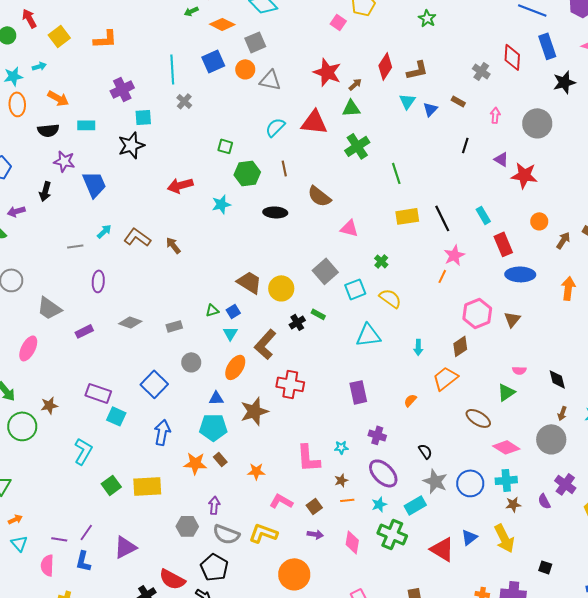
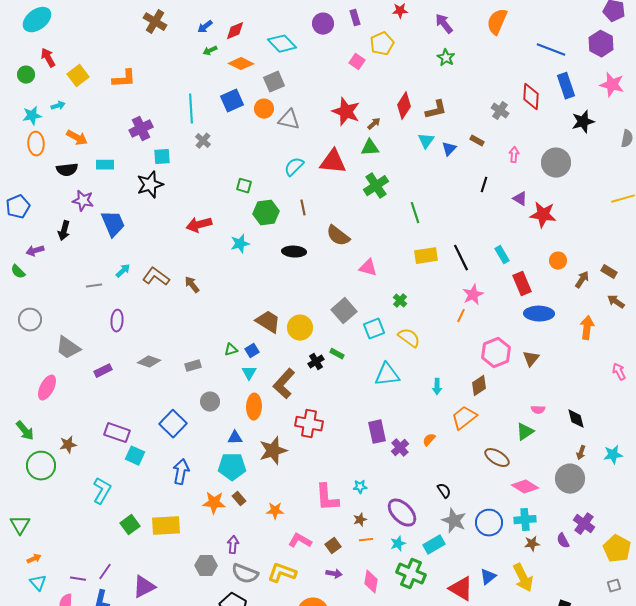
orange ellipse: (235, 367) -> (254, 407), turned -30
purple cross: (377, 435) -> (400, 448), moved, turned 30

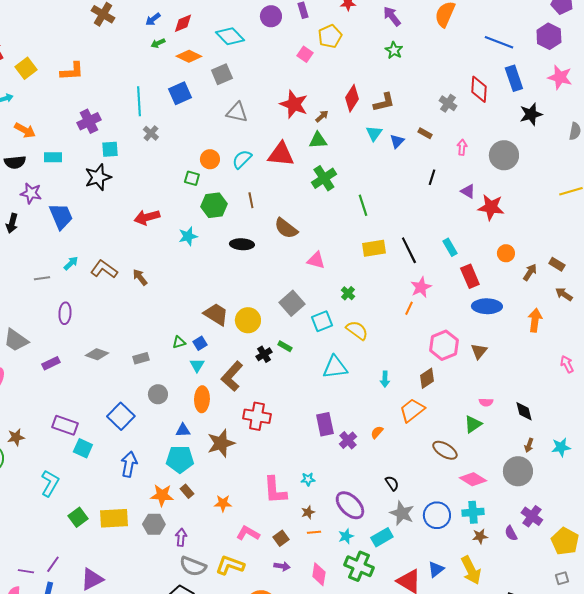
orange circle: (264, 109) -> (210, 159), moved
gray hexagon: (206, 566) -> (154, 524), moved

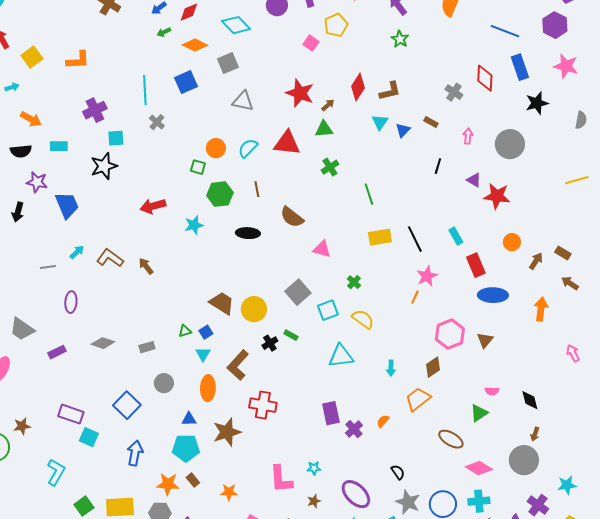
green cross: (324, 178) -> (330, 167), size x0.7
cyan star: (561, 447) -> (567, 485), moved

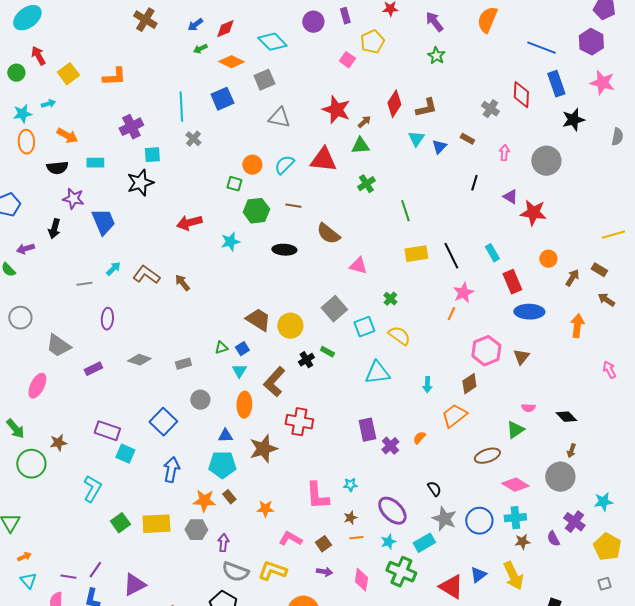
yellow line: (577, 180) -> (613, 235), moved
brown line: (257, 189) -> (293, 206), turned -70
black diamond: (530, 400) -> (566, 417), turned -30
brown ellipse: (451, 439) -> (487, 456), turned -50

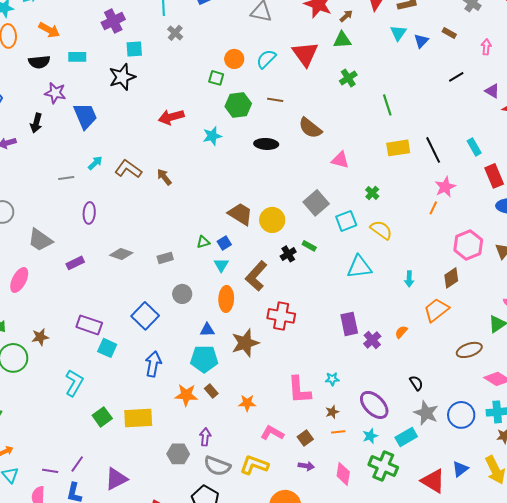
red triangle: (323, 160) -> (305, 54), turned 48
black line: (474, 183) -> (456, 77), turned 42
gray hexagon: (196, 530) -> (178, 454), moved

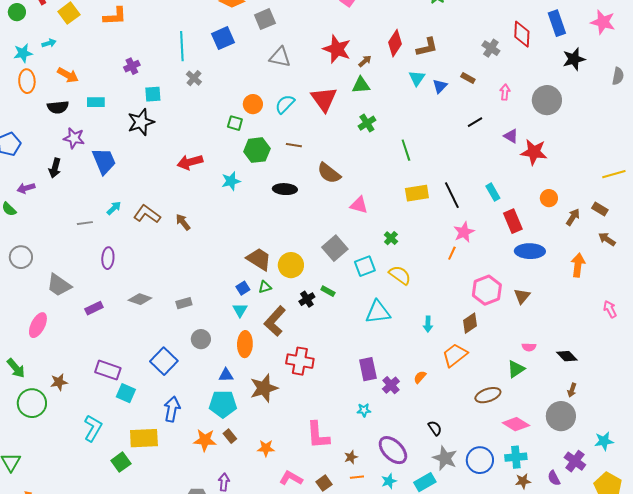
purple cross: (113, 21) -> (132, 66), size x0.7
green triangle: (203, 242) -> (265, 287), moved
cyan star: (332, 379) -> (364, 410), moved
yellow rectangle: (138, 418) -> (144, 438), moved

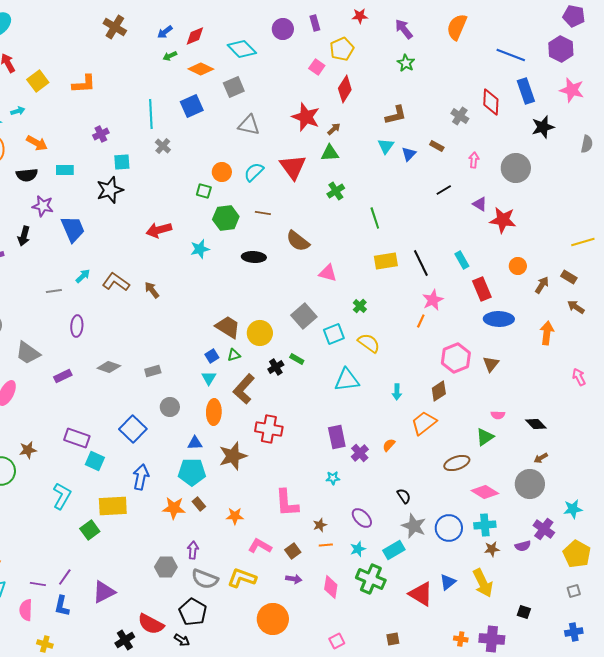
red diamond: (395, 43) -> (345, 89), moved
brown arrow: (572, 390) -> (541, 458), turned 40
purple ellipse: (393, 450) -> (362, 518), size x0.7
purple semicircle: (554, 478) -> (523, 546), turned -77

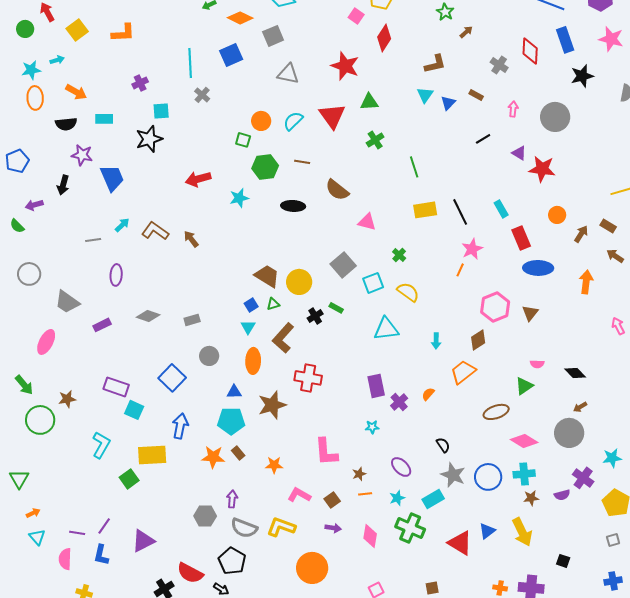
brown arrow: (334, 129) -> (466, 32), moved

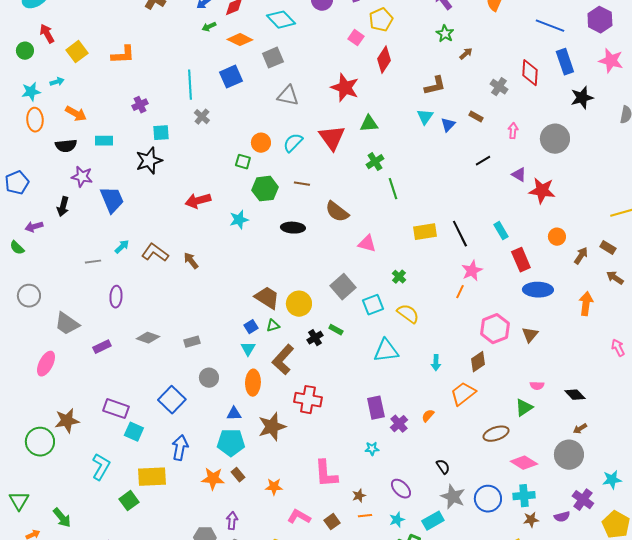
green line: (414, 167) -> (393, 189), moved
green arrow: (24, 385) -> (62, 518), moved
brown star: (67, 399) -> (67, 421), size x1.4

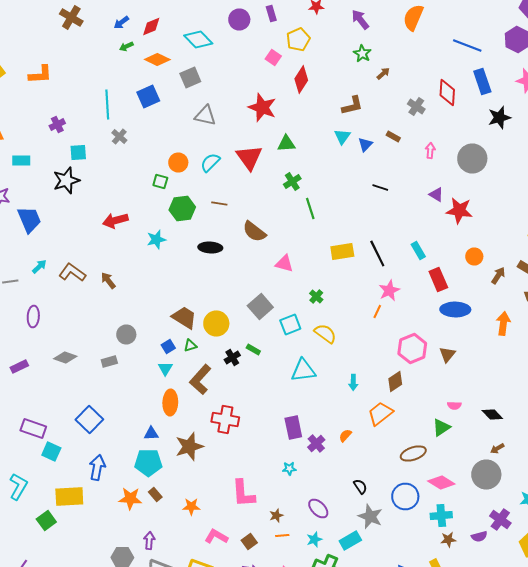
black line: (483, 161) -> (380, 188), moved, turned 49
gray circle: (209, 378) -> (126, 334), moved
blue circle: (488, 499) -> (405, 496), moved

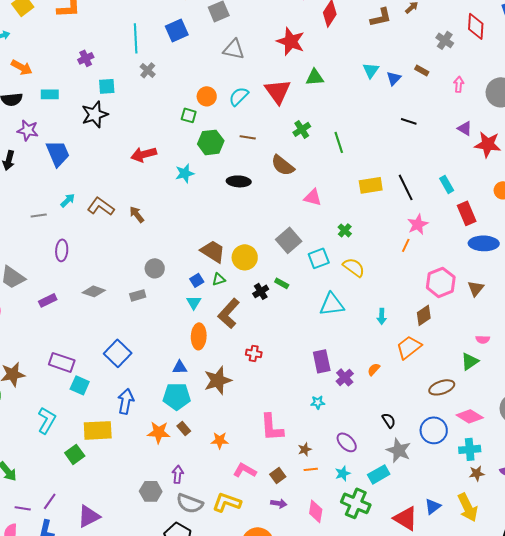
brown L-shape: (352, 106) -> (381, 17), moved
green cross: (292, 182) -> (302, 129), moved
red cross: (225, 420) -> (254, 353), size x0.6

